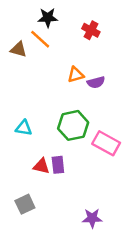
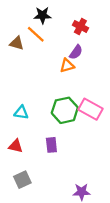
purple semicircle: (96, 82) -> (76, 52), moved, turned -40
pink rectangle: (106, 143) -> (91, 109), moved
red triangle: (41, 166) -> (16, 146), moved

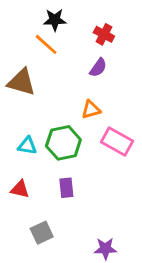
brown triangle: (17, 43) -> (21, 82), moved, size x1.5
orange triangle: (67, 66) -> (91, 110), moved
green hexagon: (65, 110) -> (63, 143), moved
gray square: (22, 180) -> (42, 233), moved

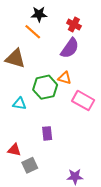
purple semicircle: (98, 68) -> (70, 48), size x1.5
orange triangle: (91, 110) -> (65, 78), turned 32
green hexagon: (63, 143) -> (45, 87), moved
red triangle: (20, 189) -> (14, 150), moved

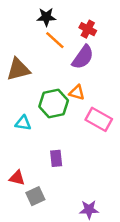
orange line: (33, 32) -> (55, 40), moved
brown triangle: (15, 58) -> (18, 69), turned -30

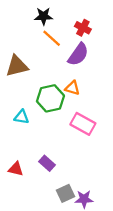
pink rectangle: (99, 119) -> (83, 124), moved
purple rectangle: (56, 158) -> (47, 163), moved, turned -42
gray square: (35, 196) -> (66, 193), moved

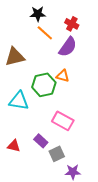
cyan triangle: (22, 117) -> (19, 101), size x1.5
pink rectangle: (83, 124) -> (63, 121), moved
gray square: (66, 193) -> (57, 154), moved

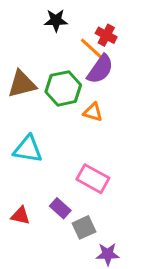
orange line: (45, 33) -> (91, 48), moved
green hexagon: (44, 85) -> (63, 88), moved

